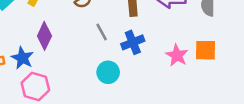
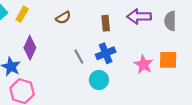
gray line: (102, 32) -> (79, 57), moved
cyan circle: (108, 72) -> (99, 80), moved

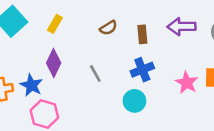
yellow rectangle: (22, 14) -> (55, 24), moved
brown semicircle: (63, 18) -> (108, 28), moved
gray line: (79, 57) -> (95, 74), moved

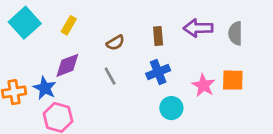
brown semicircle: (108, 28) -> (115, 43), moved
purple diamond: (54, 63) -> (67, 65), turned 44
cyan circle: (134, 101) -> (171, 108), moved

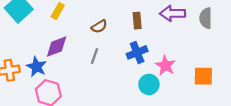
gray line: (110, 76) -> (94, 56), turned 49
orange square: (233, 80) -> (203, 76), moved
pink star: (203, 85) -> (165, 65), moved

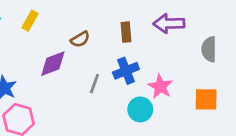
gray semicircle: (206, 18) -> (209, 49), moved
purple diamond: (57, 47) -> (53, 64), moved
gray line: (94, 56) -> (94, 84), moved

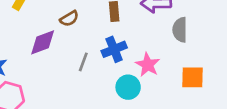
gray semicircle: (209, 49) -> (180, 30), moved

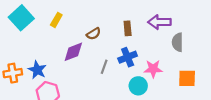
pink star: (148, 65) -> (153, 69), turned -30

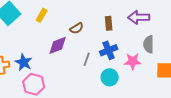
gray semicircle: (178, 42) -> (149, 44), moved
cyan circle: (138, 86) -> (110, 77), moved

